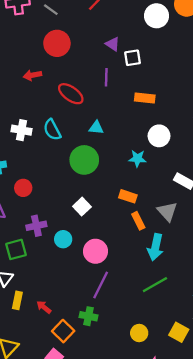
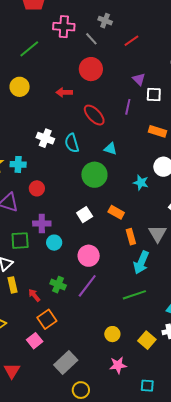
orange rectangle: (128, 196) -> (116, 212), moved
cyan circle: (63, 239) -> (54, 243), moved
yellow rectangle: (17, 300) -> (13, 285), turned -35
green cross: (88, 316) -> (58, 285), moved

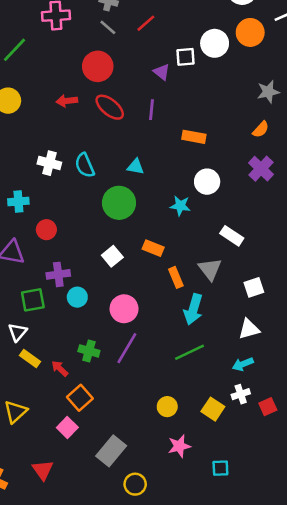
gray line: (91, 39) -> (108, 27), moved
white square: (154, 95) -> (186, 57), moved
red ellipse: (94, 115) -> (110, 107), moved
yellow rectangle: (13, 285) -> (30, 359), turned -35

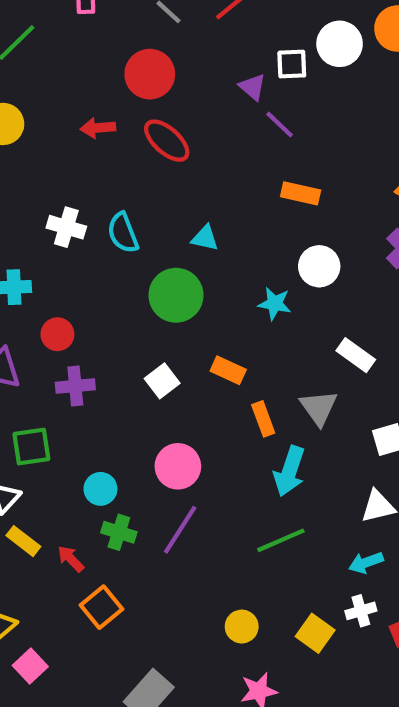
purple line: (151, 110) -> (280, 124), moved, turned -54
purple cross: (58, 274) -> (75, 386), moved
cyan circle: (77, 297) -> (100, 489), moved
pink square: (67, 428) -> (30, 666), moved

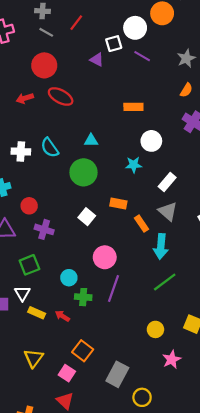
purple line: (280, 124) -> (142, 56), moved
white rectangle: (356, 355) -> (167, 182), moved, turned -72
purple cross: (75, 386) -> (44, 229), turned 36
orange square: (101, 607) -> (83, 351), moved
pink square: (30, 666) -> (67, 373), moved

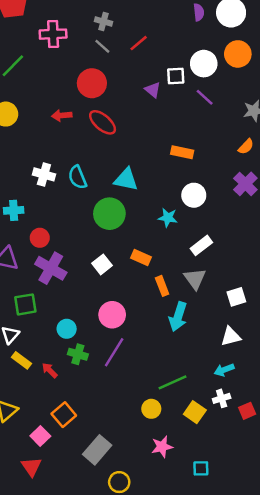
cyan triangle: (91, 140) -> (126, 180), size x1.5
purple cross: (44, 229) -> (51, 268), size x1.4
green line: (165, 282) -> (172, 382), moved

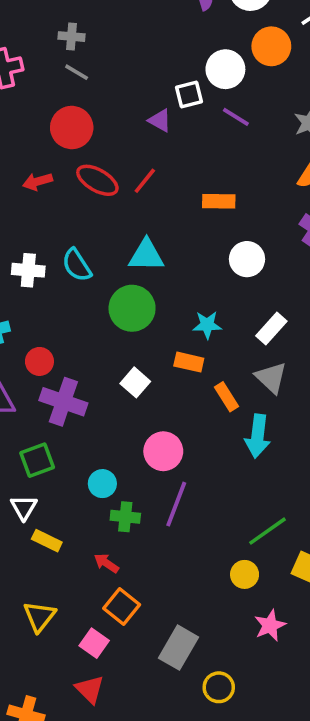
red line: (139, 43) -> (145, 181), moved
cyan star: (168, 218) -> (207, 325), moved
red arrow: (50, 370) -> (106, 563), moved

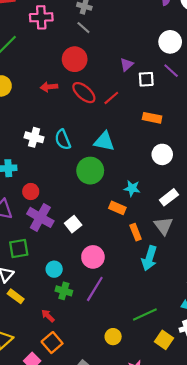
white square: (189, 94) -> (146, 79), moved
purple triangle: (160, 120) -> (127, 65), turned 40
white square: (135, 382) -> (73, 224), moved
yellow circle: (245, 574) -> (113, 337), moved

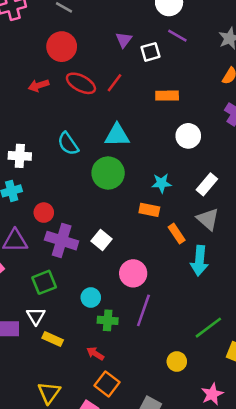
white cross: (34, 137) -> (20, 156), moved

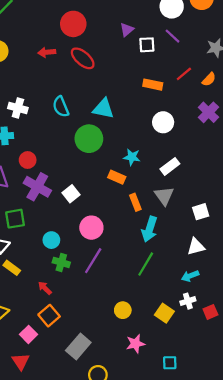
red line: (114, 83) -> (184, 74), moved
green line: (208, 328) -> (146, 264), moved, turned -35
yellow circle: (177, 361) -> (123, 310), moved

